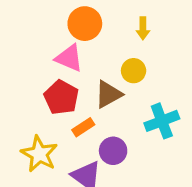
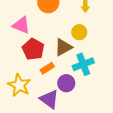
pink triangle: (69, 58) -> (21, 25), moved
cyan cross: (162, 121) -> (83, 64), moved

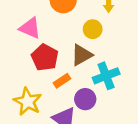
yellow circle: (79, 32) -> (93, 29), moved

